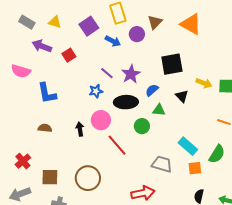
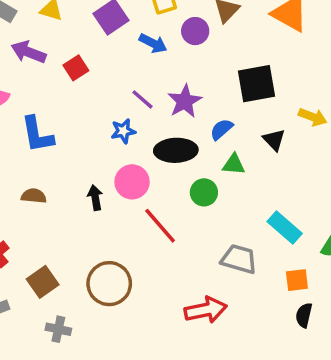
orange square: (195, 168) -> (297, 280), moved
brown square: (50, 177) -> (43, 282), turned -36

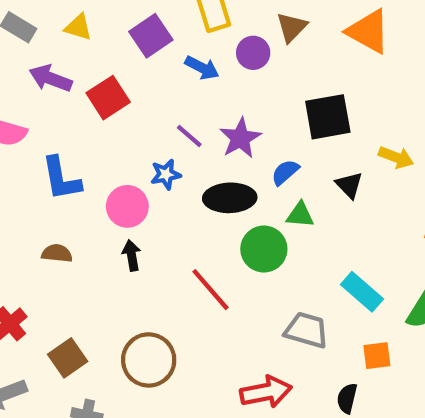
red square: (76, 68) -> (108, 98), size x1.4
pink circle: (132, 182) -> (127, 206), moved
green circle: (204, 192) -> (264, 249), size x1.4
black semicircle: (304, 315) -> (347, 398), moved

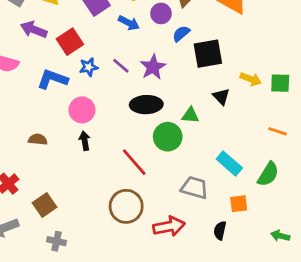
blue semicircle: (285, 172) -> (181, 34), moved
blue star: (166, 174) -> (89, 67), moved
blue L-shape: (61, 179) -> (52, 79), moved, turned 120
brown circle: (149, 360) -> (126, 206), moved

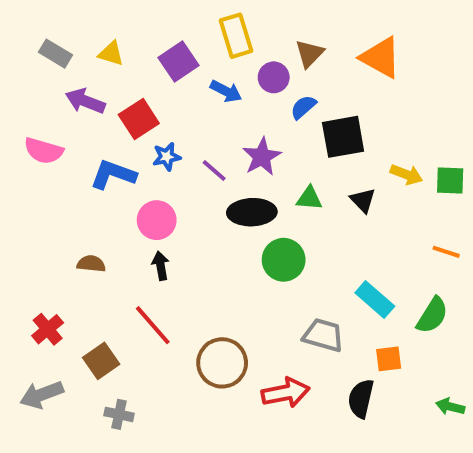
purple line: (121, 66) -> (214, 171), moved
green triangle: (190, 115) -> (309, 198), moved
red line: (134, 162) -> (153, 325), moved
black semicircle: (220, 230) -> (361, 399), size x1.4

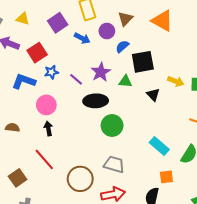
green triangle: (309, 198) -> (125, 81), moved
gray trapezoid: (323, 335) -> (114, 165), moved

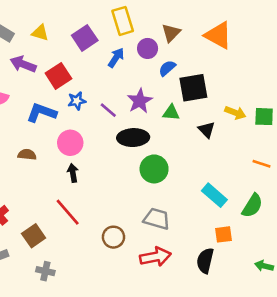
blue arrow: (82, 38) -> (116, 58), turned -84
brown semicircle: (12, 128) -> (27, 155), moved
brown circle: (80, 179) -> (113, 237), size x0.7

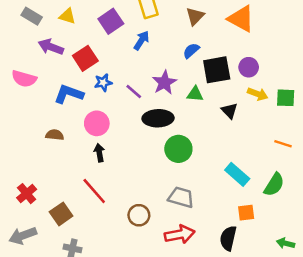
purple circle: (148, 48) -> (249, 67), moved

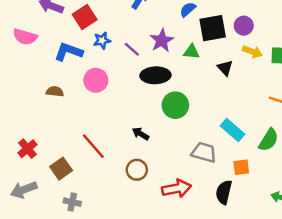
black arrow: (99, 153) -> (141, 134), moved, turned -49
gray trapezoid: (181, 197) -> (204, 152), moved

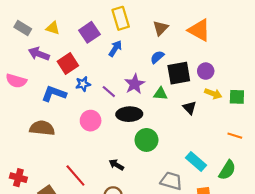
pink circle: (96, 80) -> (91, 121), moved
brown semicircle: (55, 91) -> (42, 128), size x1.6
red cross: (27, 149) -> (18, 178), turned -35

